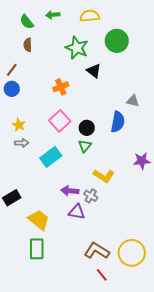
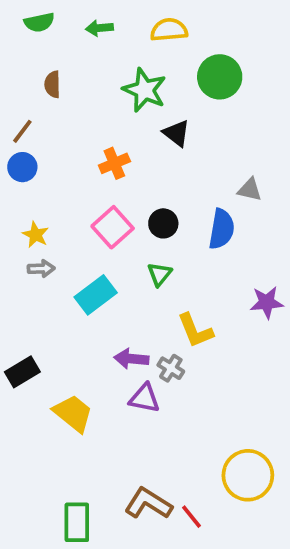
green semicircle: (27, 22) -> (39, 22), moved, turned -63
black circle: (87, 128) -> (163, 223), moved
yellow L-shape: (104, 176) -> (195, 331), turned 35
green rectangle: (37, 249) -> (77, 522), moved
brown L-shape: (97, 251) -> (148, 503), moved

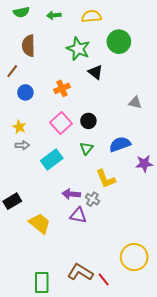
brown semicircle: (52, 84) -> (28, 46), size x1.5
blue circle: (22, 167) -> (25, 92), moved
blue semicircle: (222, 229) -> (120, 144), moved, turned -120

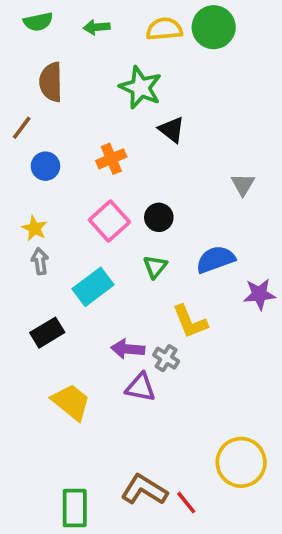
green circle: (119, 42) -> (214, 27), moved
gray triangle: (135, 103) -> (243, 184), turned 48
gray arrow: (22, 145) -> (40, 261), turned -96
black rectangle: (12, 201) -> (47, 333), moved

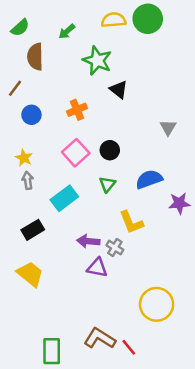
green semicircle: (38, 22) -> (20, 28), moved, turned -30
green arrow: (97, 27) -> (67, 31), moved, turned -36
yellow trapezoid: (71, 402) -> (30, 274), moved
yellow circle: (241, 462) -> (157, 304), moved

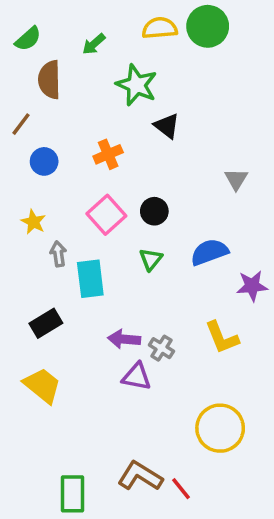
gray arrow: (28, 181) -> (58, 254), moved
cyan rectangle: (64, 198) -> (90, 279), turned -60
yellow L-shape: (131, 222) -> (222, 337), moved

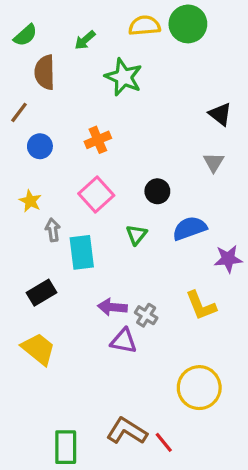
black triangle: (167, 126) -> (220, 114), moved
black circle: (154, 211) -> (157, 191), moved

